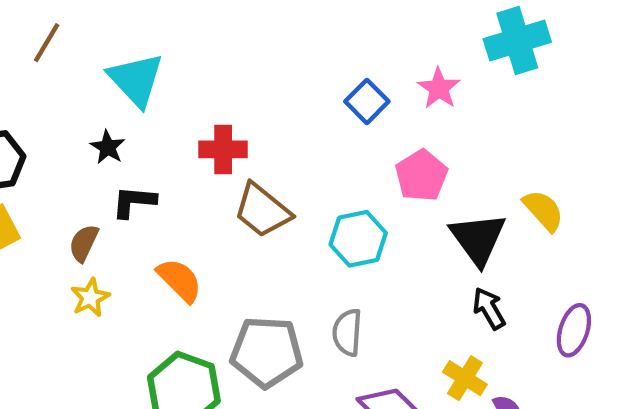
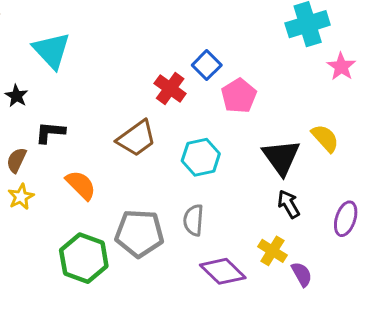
pink star: (439, 88) -> (341, 67), moved
black star: (108, 147) -> (16, 96), moved
red cross: (223, 149) -> (170, 88), moved, turned 36
pink pentagon: (421, 176) -> (239, 96), moved
brown trapezoid: (262, 210) -> (136, 138), turned -75

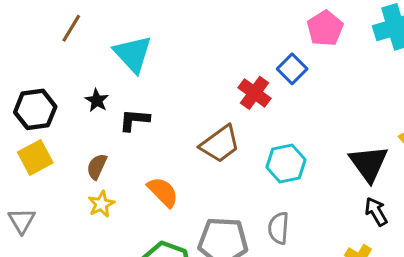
pink pentagon: (239, 96) -> (325, 28), moved
black L-shape: (50, 132) -> (134, 120), moved

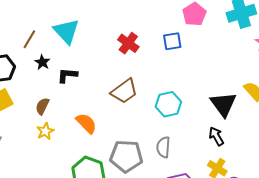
brown line: (71, 28) -> (29, 39), moved
blue square: (292, 69) -> (172, 41), turned 36
red cross: (254, 93) -> (128, 43), moved
black arrow: (376, 212) -> (216, 136), moved

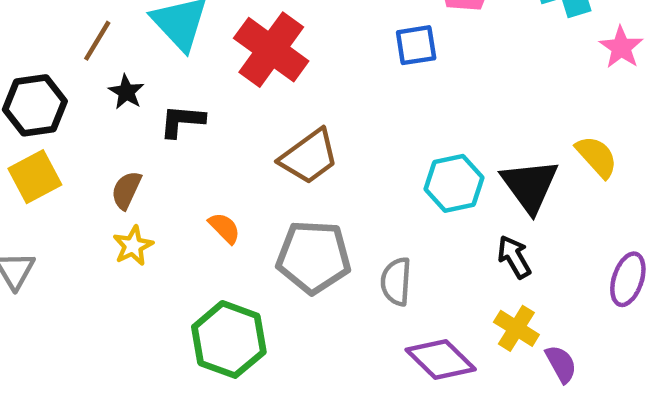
red cross: (128, 43) -> (271, 50), moved, size x1.5
cyan hexagon: (168, 104) -> (454, 183), moved
orange semicircle: (86, 123) -> (224, 228), size x0.7
gray pentagon: (126, 156) -> (314, 257), moved

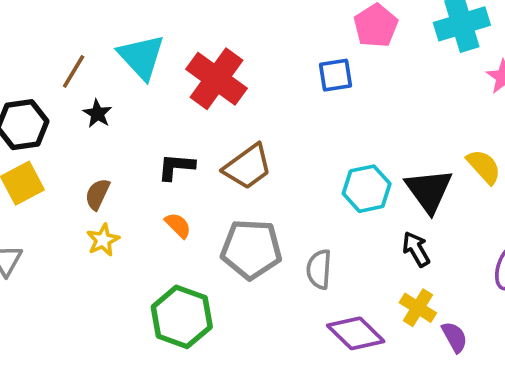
black L-shape: (182, 121) -> (176, 167), moved

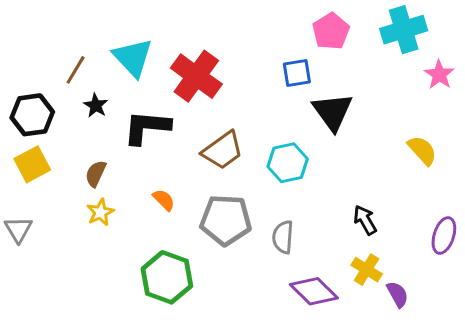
black L-shape: (176, 167) -> (147, 127), moved, size x1.5
cyan hexagon: (367, 189) -> (288, 163), moved
black triangle: (429, 191) -> (332, 112), moved

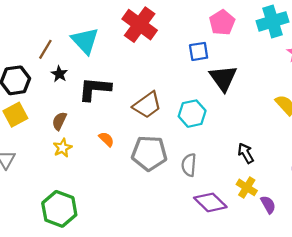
red cross: (196, 76) -> (140, 25), moved
green hexagon: (167, 277) -> (59, 209), moved

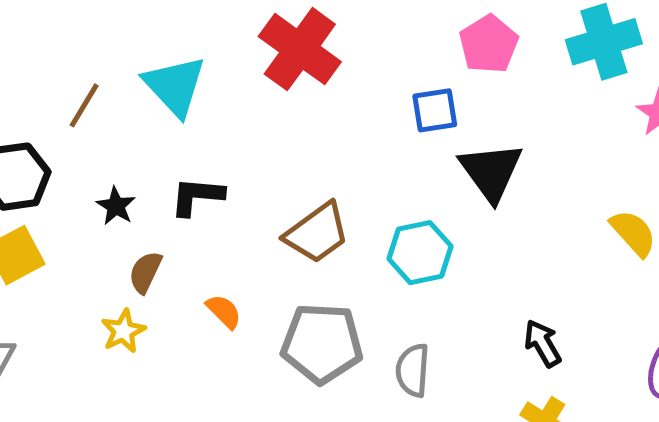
black star: (59, 74) -> (116, 206), moved
black L-shape: (95, 89) -> (197, 196), size x0.7
brown semicircle: (59, 121) -> (145, 272), moved

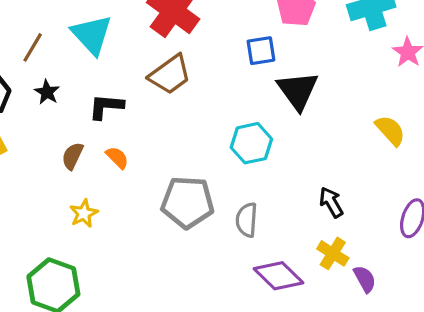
black star: (116, 206) -> (47, 92), moved
brown trapezoid: (317, 233) -> (170, 75), moved
orange semicircle: (224, 311) -> (117, 158), moved
yellow star: (123, 331) -> (84, 213), moved

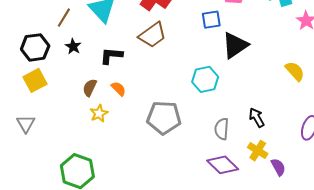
black triangle: (298, 91) -> (235, 45), turned 32
yellow star: (84, 213) -> (99, 113), moved
gray semicircle: (247, 220) -> (222, 129), moved

